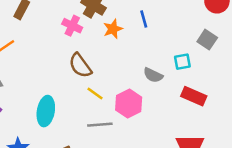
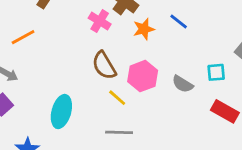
blue line: (144, 19) -> (179, 22), turned -42
pink hexagon: (129, 104) -> (143, 76), moved

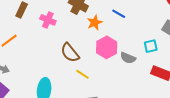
pink cross: (100, 21) -> (48, 20), moved
pink hexagon: (143, 76) -> (107, 47), moved

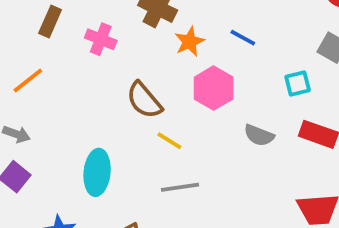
blue line: (119, 14) -> (243, 38), moved
gray semicircle: (128, 58) -> (259, 135), moved

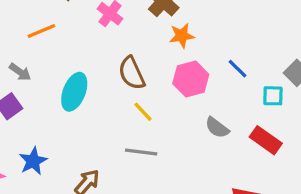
blue line: (243, 38) -> (237, 69), moved
cyan square: (298, 84) -> (273, 96), moved
cyan ellipse: (97, 172) -> (74, 92), moved

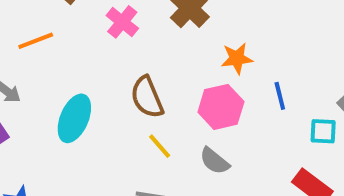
orange star: (182, 36) -> (237, 58), moved
blue line: (237, 69) -> (280, 96), turned 30
gray semicircle: (217, 128) -> (214, 161), moved

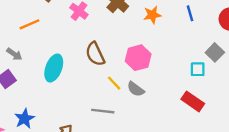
orange star: (237, 58) -> (152, 15), moved
blue line: (280, 96) -> (190, 13), moved
yellow line: (160, 146) -> (114, 83), moved

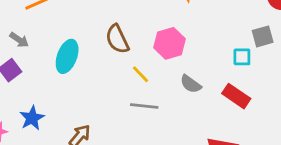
gray square: (215, 52) -> (263, 36), turned 30
gray semicircle: (136, 89) -> (191, 84), moved
gray line: (103, 111) -> (144, 106), moved

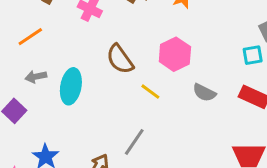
gray arrow: (19, 40) -> (36, 77), moved, turned 144
gray line: (144, 106) -> (134, 142), moved, turned -52

